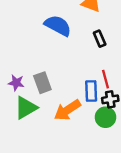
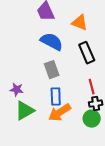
black rectangle: (100, 39) -> (87, 53), size x1.5
gray rectangle: (42, 83) -> (52, 70), moved
blue rectangle: (91, 91) -> (56, 97), moved

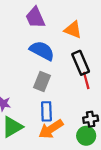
gray rectangle: (52, 70) -> (42, 82), turned 42
red line: (92, 87) -> (86, 80), moved

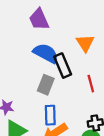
orange triangle: (73, 30) -> (85, 43), moved, turned 36
black rectangle: (81, 63) -> (63, 66), moved

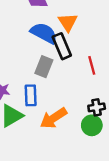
orange triangle: (85, 43) -> (68, 22), moved
blue rectangle: (50, 115) -> (31, 95), moved

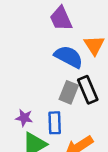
black rectangle: (62, 46) -> (88, 90), moved

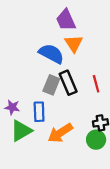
purple trapezoid: (61, 19) -> (66, 20), moved

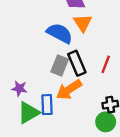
red line: (96, 84) -> (106, 64), turned 36
blue rectangle: (39, 112) -> (47, 105), moved
orange arrow: (60, 133) -> (69, 90), moved

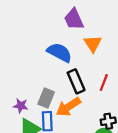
orange triangle: (83, 23) -> (93, 44), moved
gray rectangle: (60, 65) -> (46, 98), moved

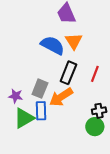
orange triangle: (93, 44) -> (74, 41), moved
black rectangle: (76, 81) -> (68, 73), turned 45

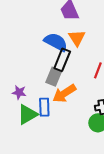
black rectangle: (68, 73) -> (62, 60), moved
gray rectangle: (40, 89) -> (54, 77), moved

